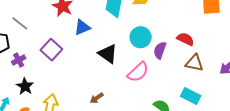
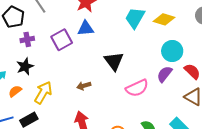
blue triangle: (82, 27) -> (86, 28), moved
cyan circle: (141, 37) -> (172, 51), moved
brown arrow: (97, 98) -> (84, 86), moved

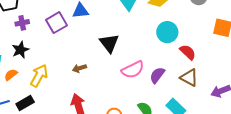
purple semicircle: (165, 74) -> (157, 75), moved

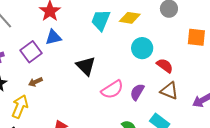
brown arrow: (79, 68) -> (35, 82), moved

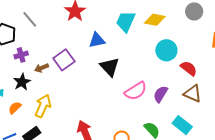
blue triangle: (53, 37) -> (97, 40), moved
purple square: (31, 52) -> (64, 60), moved
brown arrow: (35, 82) -> (42, 68), moved

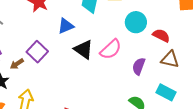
pink semicircle: (136, 91) -> (111, 49), moved

